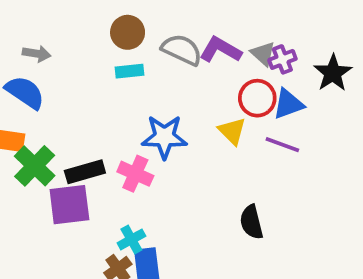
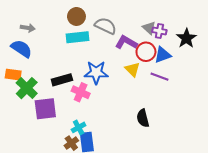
purple L-shape: (220, 50) -> (126, 42), moved
purple cross: (282, 59) -> (159, 31), turned 32
cyan rectangle: (129, 71) -> (77, 37), size x1.5
black rectangle: (85, 172) -> (62, 80), moved

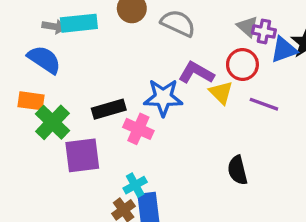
cyan rectangle: (77, 37) -> (79, 23), moved
purple L-shape: (126, 42) -> (196, 73), moved
blue triangle: (163, 55) -> (284, 50), moved

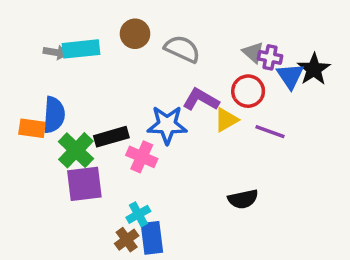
blue triangle: (284, 50) -> (290, 76), turned -44
blue semicircle: (44, 60) -> (54, 115), moved, turned 60
yellow triangle: (221, 93) -> (226, 120), turned 45
green cross: (52, 122) -> (76, 150), moved
black semicircle: (238, 170) -> (243, 199), turned -88

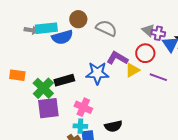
blue semicircle: (54, 115) -> (62, 37), moved, turned 70
pink cross: (142, 157) -> (83, 107), moved
black semicircle: (243, 199) -> (113, 126), moved
cyan cross: (138, 214) -> (80, 126), turned 32

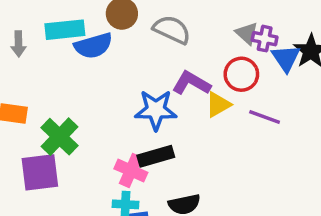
gray arrow: (31, 30) -> (19, 44), moved, turned 80
black rectangle: (64, 80) -> (156, 156), moved
purple square: (48, 108) -> (40, 172), moved

